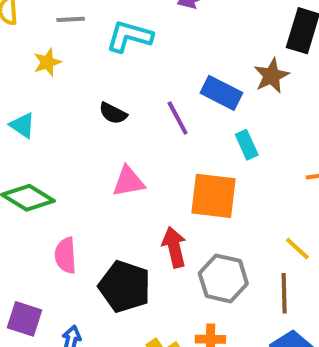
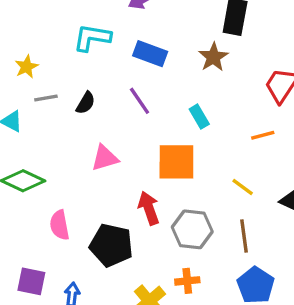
gray line: (71, 19) -> (46, 98), moved
blue rectangle: (221, 93) -> (150, 54), moved
black semicircle: (113, 113) -> (86, 103), turned -80
yellow line: (297, 249) -> (243, 187), moved

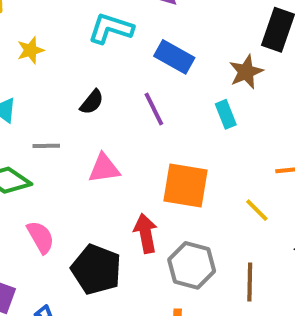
gray line: (46, 98) -> (46, 146), moved
cyan rectangle: (199, 117) -> (226, 114), moved
yellow line: (243, 187) -> (257, 210), moved
pink semicircle: (59, 225) -> (41, 237), turned 152

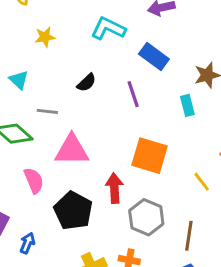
pink triangle: (104, 168) -> (72, 150), moved, size x1.4

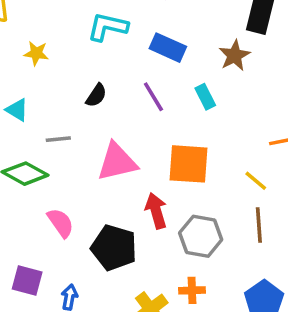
yellow star: (45, 37) -> (36, 53), turned 30
cyan rectangle: (187, 105) -> (205, 97), moved
pink triangle: (72, 150) -> (117, 162), moved
brown line: (189, 236) -> (259, 225), moved

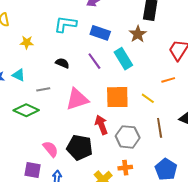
black semicircle: (96, 95) -> (62, 63), turned -96
cyan rectangle: (205, 97) -> (123, 59), size x1.5
yellow line: (256, 181) -> (148, 98), moved
pink semicircle: (61, 223) -> (50, 149), moved

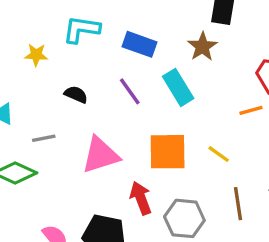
yellow star: (27, 42) -> (36, 55), moved
orange line: (168, 80) -> (251, 110), moved

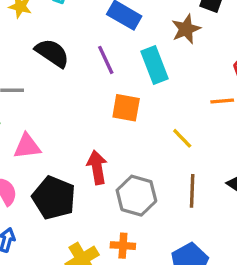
black semicircle: (76, 94) -> (52, 53), size x1.5
orange square: (168, 152) -> (126, 108), moved, size x0.7
pink triangle: (100, 155) -> (27, 146), moved, size x0.7

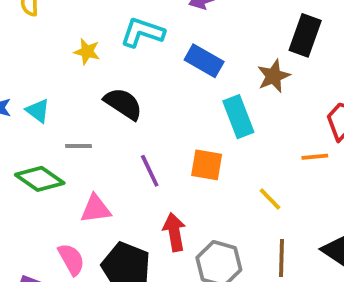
purple line: (106, 60) -> (150, 171), moved

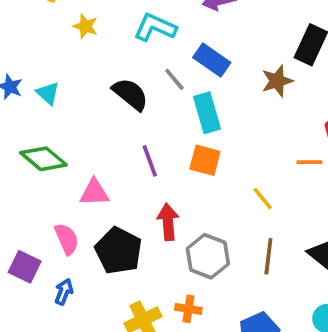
yellow star: (87, 52) -> (85, 26), moved
cyan rectangle: (238, 117) -> (207, 113), moved
gray line: (78, 146) -> (174, 79), moved, turned 45

